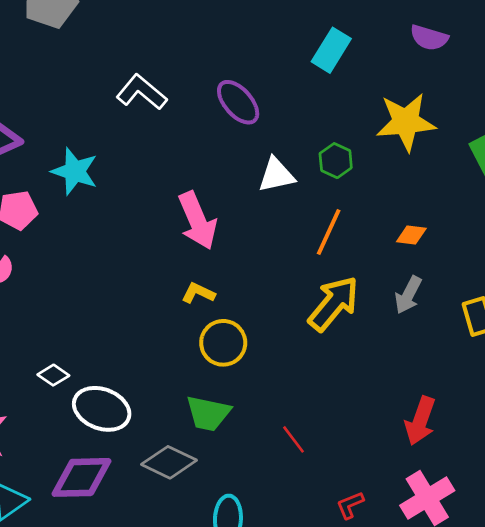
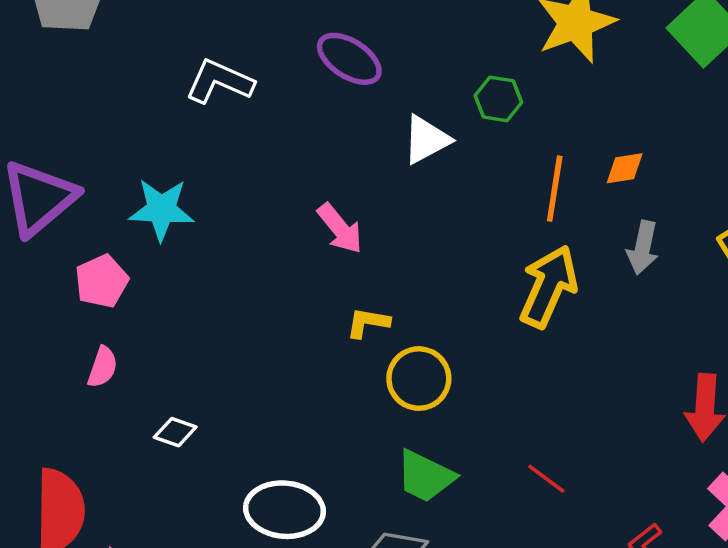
pink arrow: (197, 221) -> (340, 228), size x0.7
orange line: (329, 232) -> (555, 189), moved
white diamond: (53, 375) -> (175, 432), moved
green trapezoid: (208, 413) -> (425, 476), turned 30

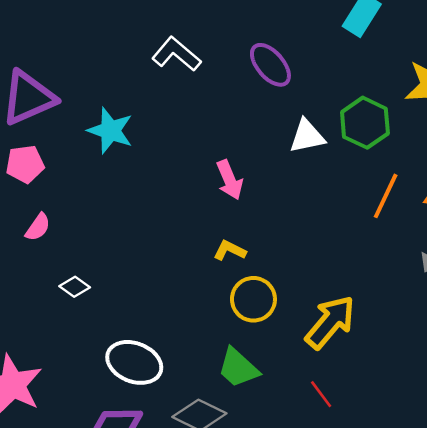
green hexagon: (498, 99) -> (365, 123), size x1.5
pink pentagon: (102, 281) -> (25, 164), moved
yellow arrow: (548, 286) -> (330, 322), moved

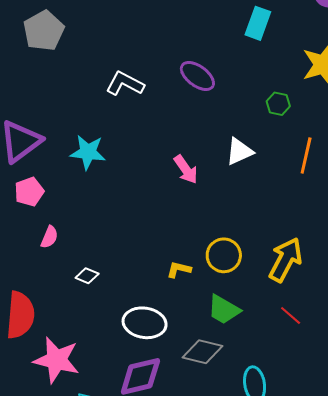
green hexagon: (365, 123) -> (278, 104), size x0.6
white triangle: (307, 136) -> (239, 151), moved
yellow L-shape: (230, 250) -> (179, 269), moved

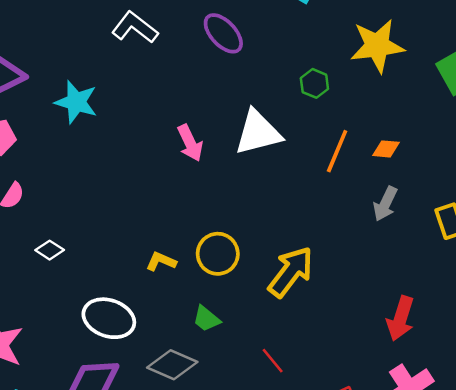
white triangle: (239, 151) -> (258, 133), size x1.4
green trapezoid: (224, 310) -> (206, 319), size x0.7
red line: (291, 316) -> (273, 361), moved

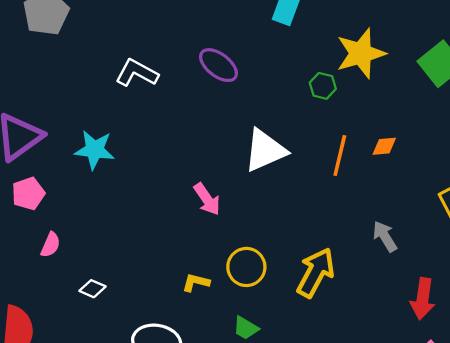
green hexagon: (314, 83) -> (323, 86), moved
pink arrow: (190, 143) -> (207, 199), moved
gray arrow: (385, 204) -> (385, 236), moved, turned 132

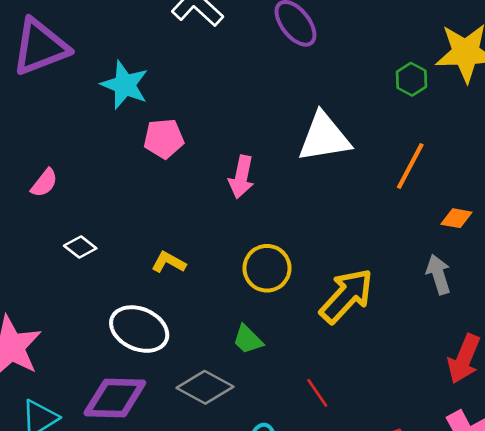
orange diamond: (384, 146) -> (456, 218), moved
pink pentagon: (28, 194) -> (164, 139), moved
pink arrow: (207, 199) -> (241, 177), turned 32
yellow L-shape: (196, 282) -> (169, 262), moved

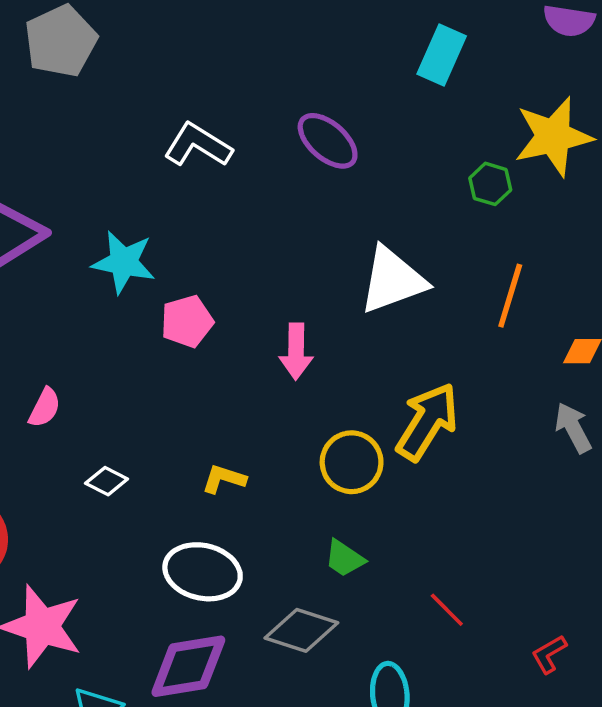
yellow arrow: (346, 296) -> (427, 422), moved

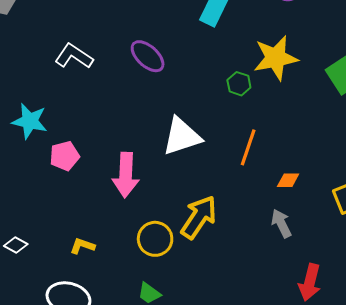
pink arrow: (296, 351) -> (126, 175), size x1.4

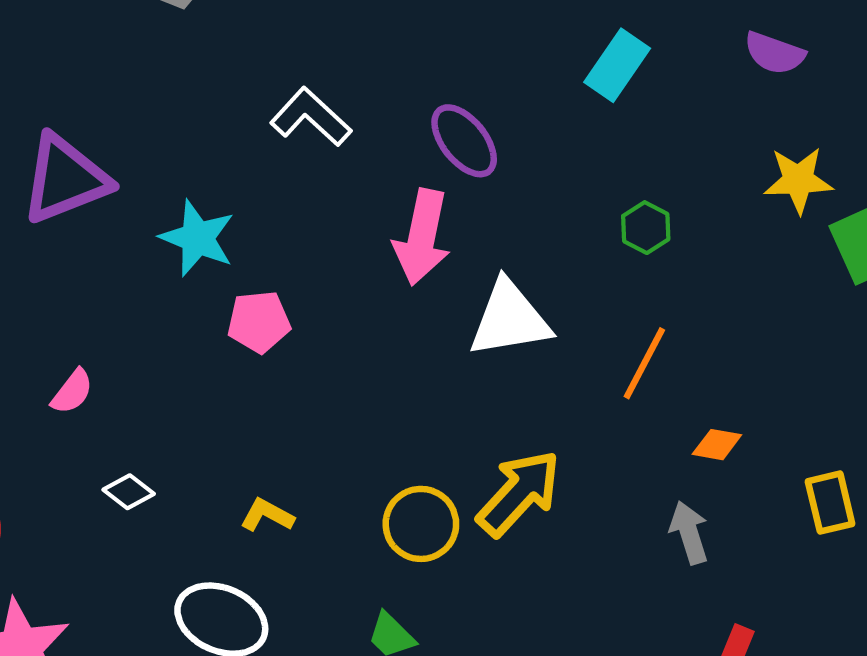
yellow star: (276, 58) -> (798, 180), moved, size x0.7
pink arrow: (126, 175) -> (422, 237), moved

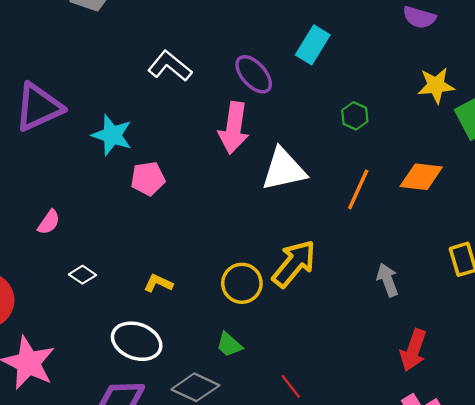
cyan rectangle: (617, 65) -> (313, 45), moved
orange diamond: (717, 445) -> (421, 177), moved, size x1.6

